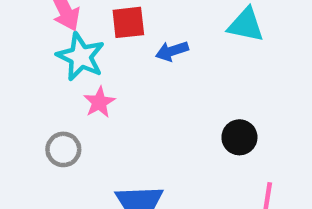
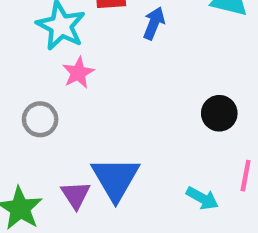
blue arrow: (172, 51) -> (154, 23), turned 128

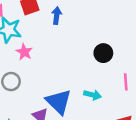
cyan arrow: (202, 198) -> (92, 95), moved

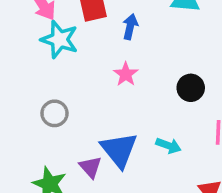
pink star: (24, 52) -> (126, 74), moved

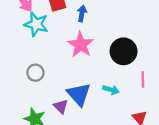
pink star: (126, 74) -> (81, 45), size x1.6
black circle: (191, 88) -> (124, 51), size x1.5

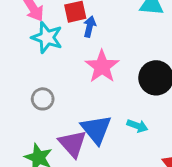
blue arrow: (82, 14) -> (90, 27), moved
purple triangle: (61, 106) -> (73, 144), size x1.5

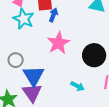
blue triangle: (96, 129) -> (34, 76), moved

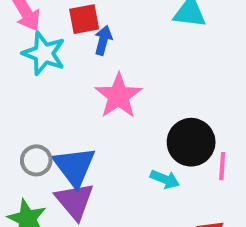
black circle: (94, 55) -> (191, 142), moved
gray circle: (16, 60) -> (36, 160), moved

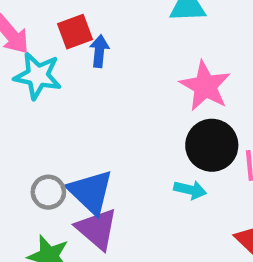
pink star: (119, 96) -> (205, 86), moved

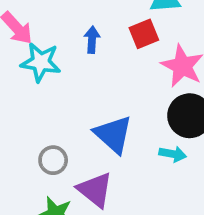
red square: (75, 32) -> (144, 34), moved
blue triangle: (90, 192) -> (113, 134), moved

